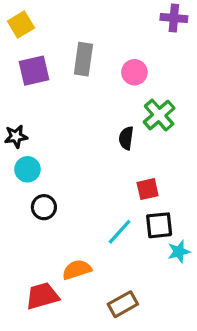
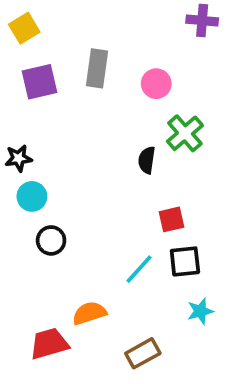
cyan star: (179, 252) -> (200, 311), moved

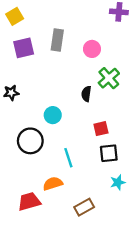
cyan circle: (32, 196) -> (53, 115), moved
black circle: (51, 240) -> (30, 141), size x1.5
cyan line: (139, 269) -> (68, 158), moved, turned -60

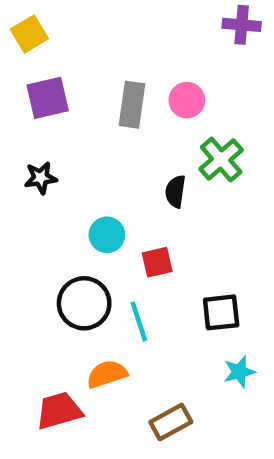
gray rectangle: (57, 40) -> (132, 105), moved
black star: (11, 93) -> (41, 178), moved
red square: (101, 129) -> (157, 262), moved
black circle: (30, 141) -> (84, 303), moved

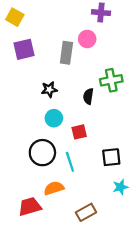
purple cross: (242, 25) -> (101, 13), moved
yellow square: (29, 34) -> (15, 17), turned -30
pink circle: (187, 100) -> (87, 39), moved
green cross: (221, 159) -> (111, 80), turned 30
black star: (41, 178) -> (49, 89), moved

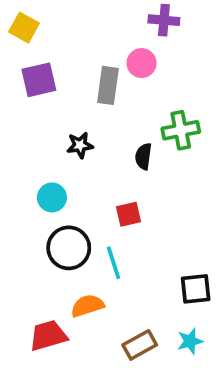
cyan circle: (54, 118) -> (52, 197), moved
black square: (111, 157) -> (196, 289), moved
cyan star: (120, 187) -> (190, 341), moved

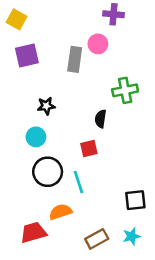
black star: (80, 145) -> (46, 106), moved
black semicircle: (143, 156) -> (101, 119), moved

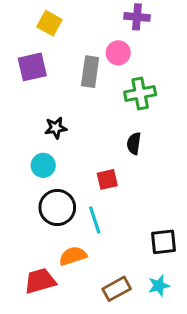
yellow square: (17, 19) -> (49, 23), moved
green cross: (125, 90) -> (140, 93), moved
black semicircle: (101, 119) -> (134, 143), moved

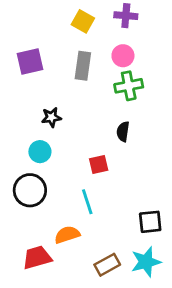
yellow square: (49, 23) -> (83, 21), moved
pink circle: (118, 53) -> (123, 56), moved
black circle: (57, 208) -> (30, 190), moved
cyan star: (159, 286) -> (146, 262), size x1.5

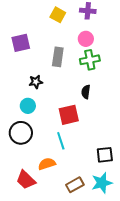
gray rectangle: (83, 66) -> (58, 57), moved
red square: (99, 165) -> (69, 115), size x1.5
red trapezoid: (37, 258) -> (26, 180), turned -120

